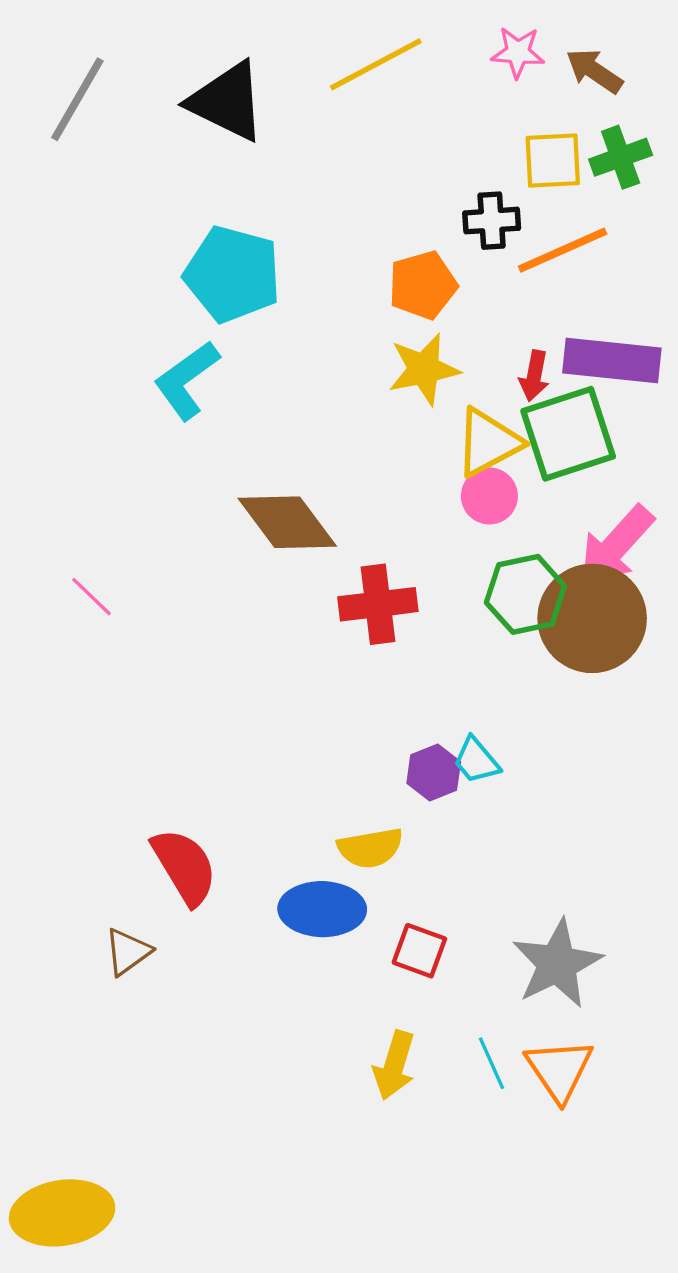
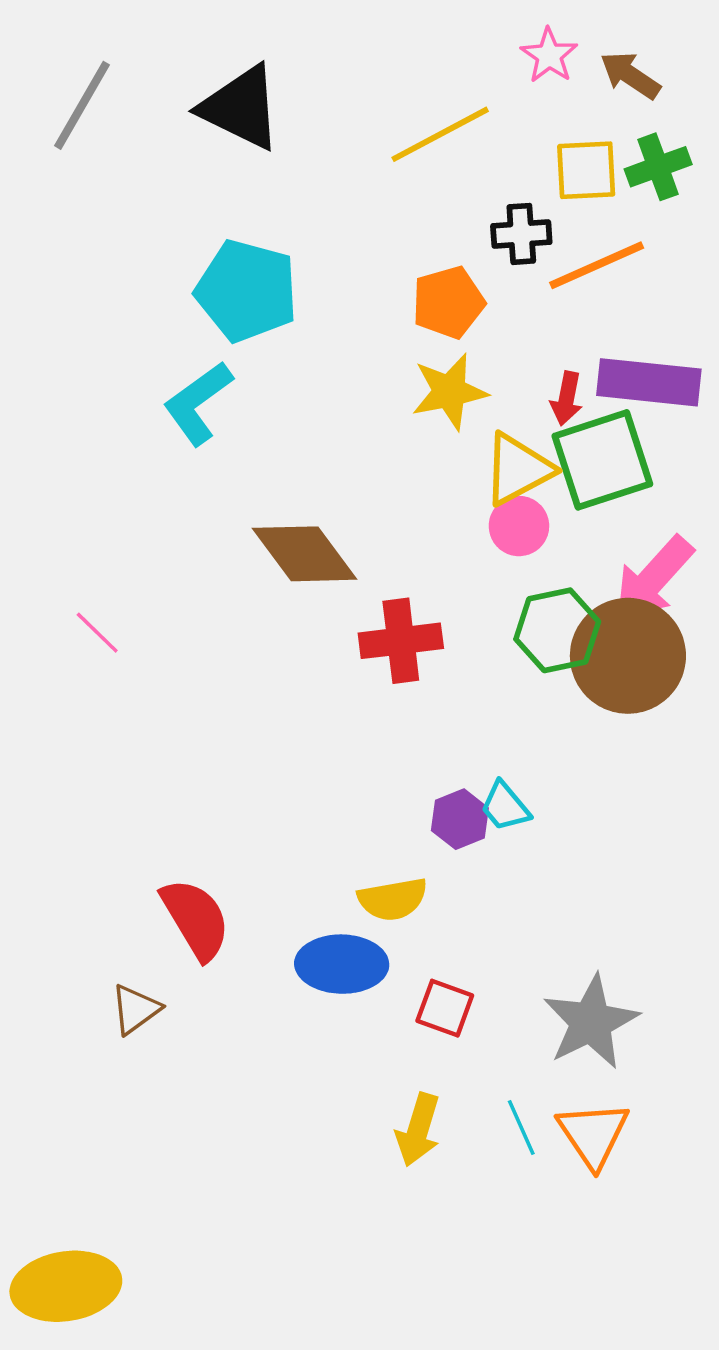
pink star: (518, 52) -> (549, 56), turned 30
yellow line: (376, 64) -> (440, 134), moved

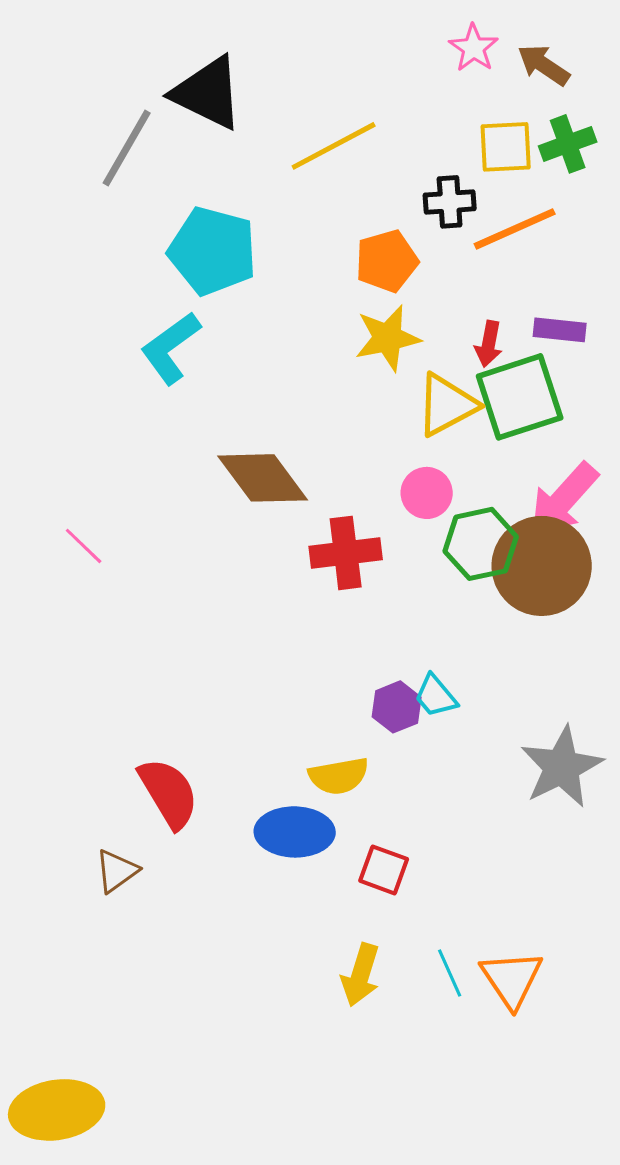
gray line: (82, 105) -> (127, 148), moved
yellow line: (440, 134) -> (334, 146), moved
purple rectangle: (649, 382) -> (560, 330), size x0.6
pink circle: (519, 526) -> (427, 493), moved
gray star: (591, 1022) -> (562, 767), moved

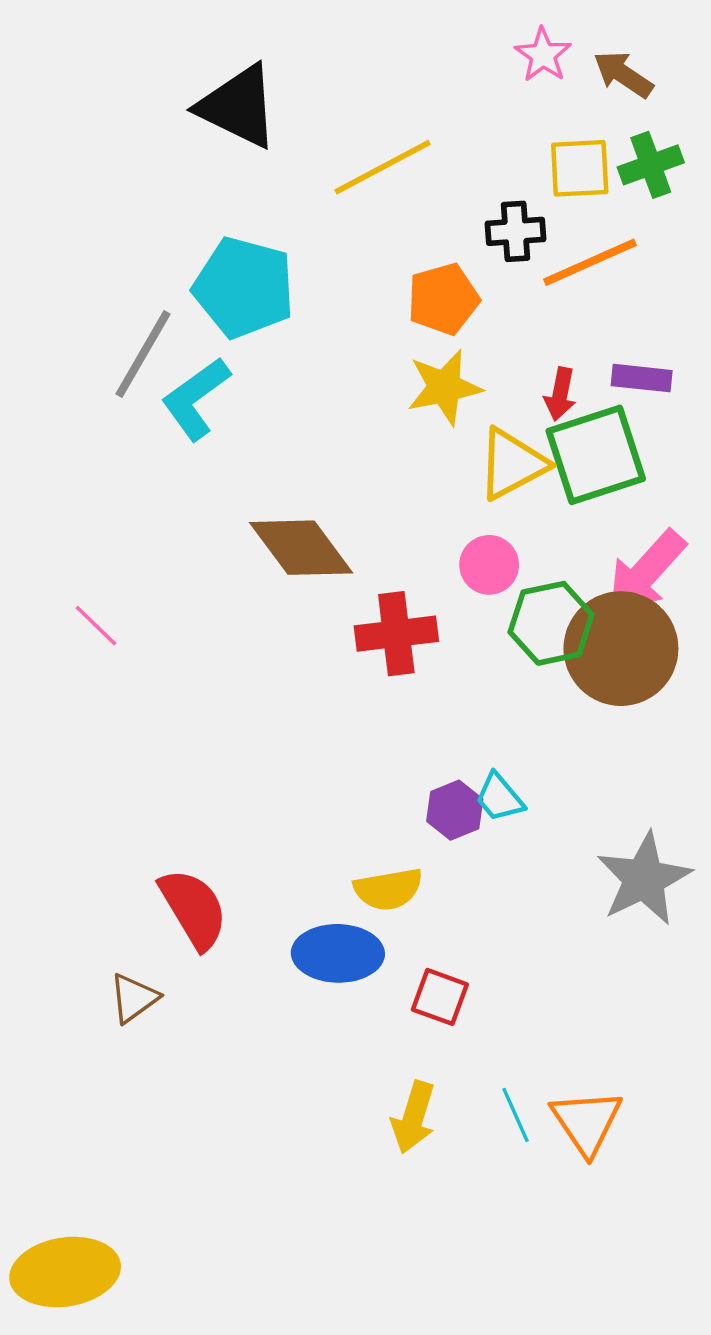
gray line: (127, 148) -> (143, 354), moved

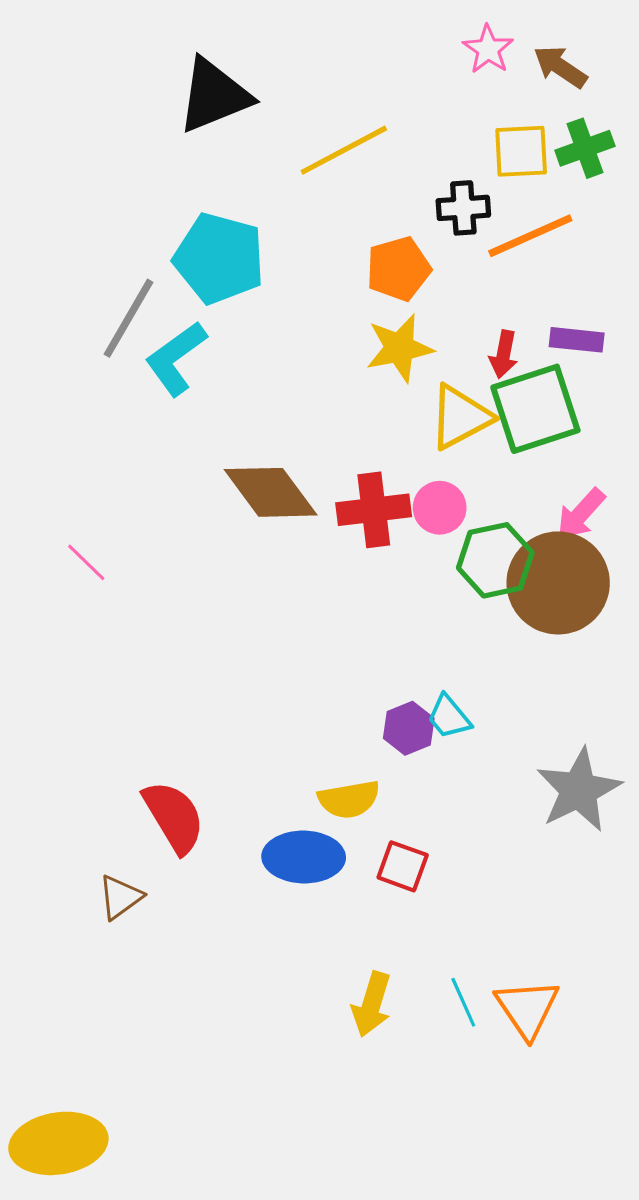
black triangle: (238, 106) -> (214, 96), turned -48
pink arrow: (646, 572) -> (581, 514), size x0.7
red cross: (396, 634) -> (374, 510), moved
red square: (440, 997) -> (403, 866), moved

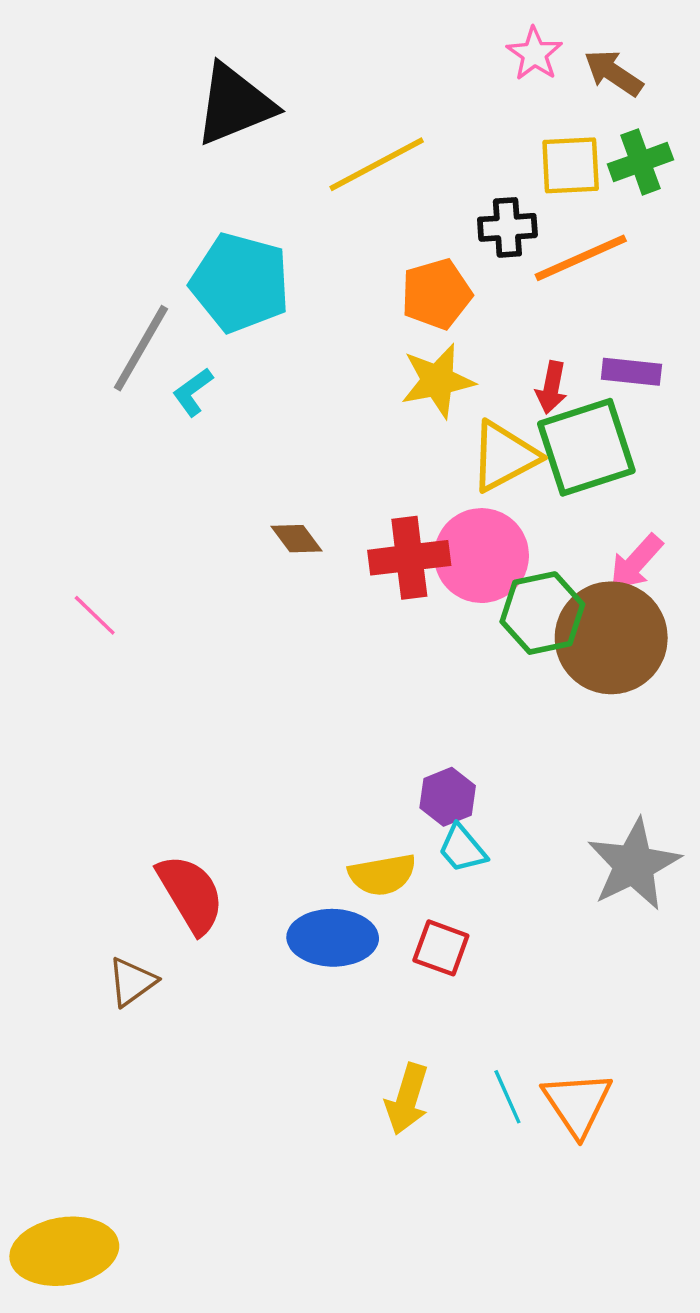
cyan L-shape: (176, 358) -> (193, 392), size x0.6
brown diamond: (271, 492) -> (297, 539), size x0.5
pink circle: (440, 508) -> (481, 556), size x1.6
cyan trapezoid: (449, 717) -> (462, 849), moved

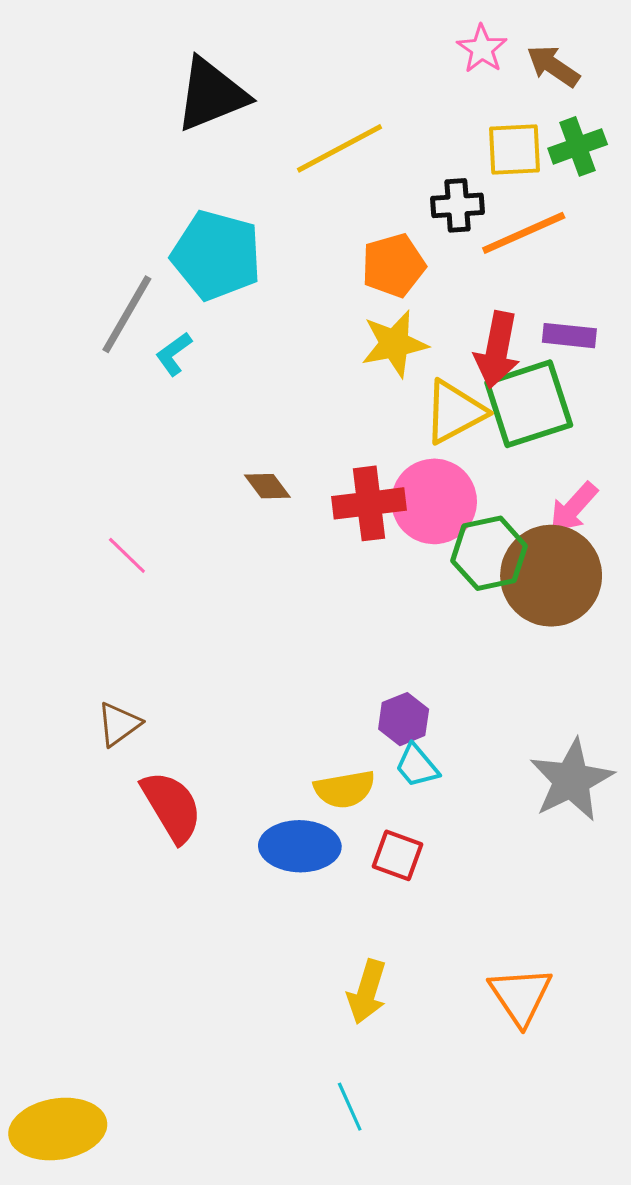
red arrow: (551, 388) -> (497, 350), size x1.6
pink line: (95, 615) -> (127, 555), moved
brown triangle: (132, 982) -> (119, 724), moved
cyan line: (507, 1097) -> (350, 1107), moved

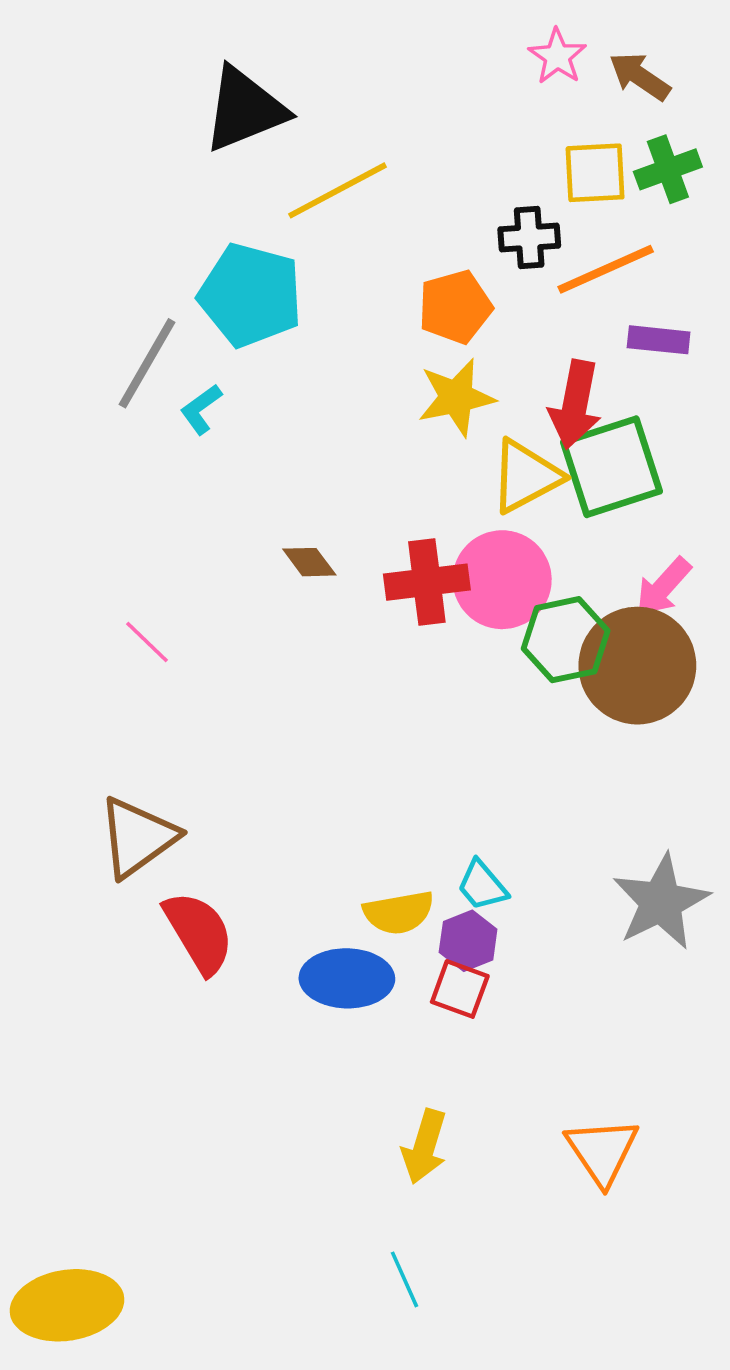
yellow line: (340, 148) -> (337, 190), moved
purple rectangle: (569, 336) -> (659, 340), moved
purple hexagon: (404, 719) -> (468, 941), moved
brown triangle: (119, 724) -> (138, 837), size x1.6

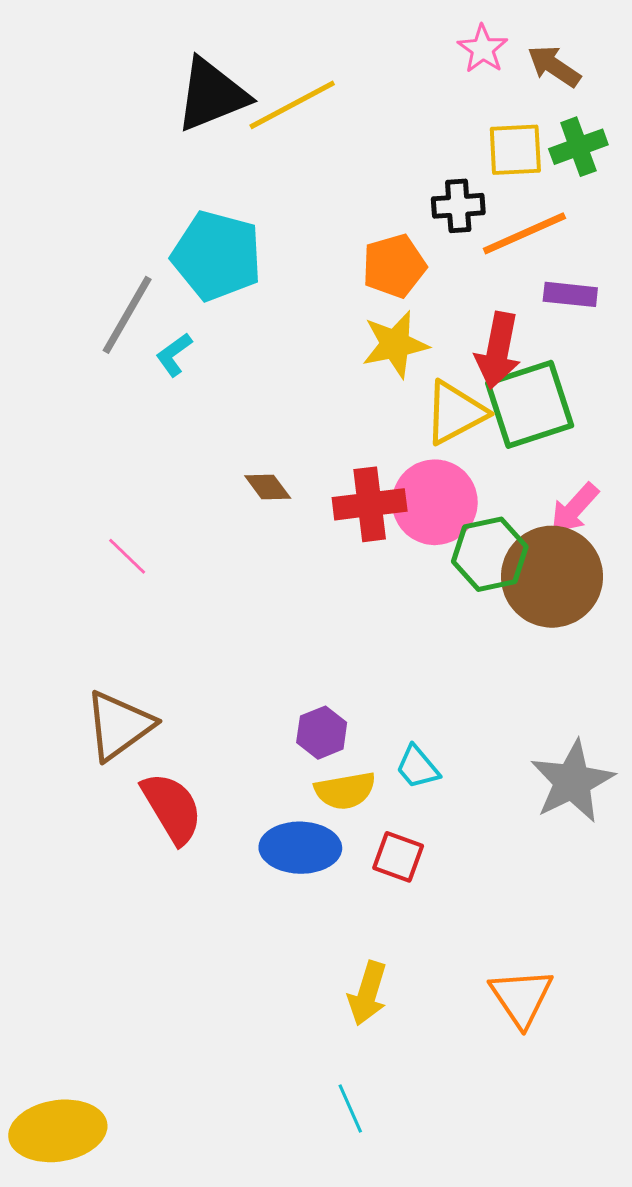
yellow line: (337, 190) -> (292, 105), moved
purple hexagon: (468, 941) -> (322, 733), moved

